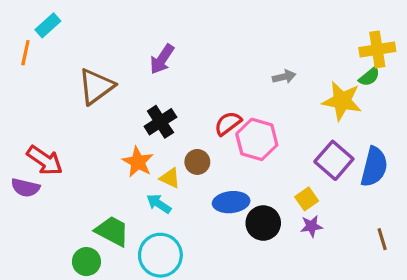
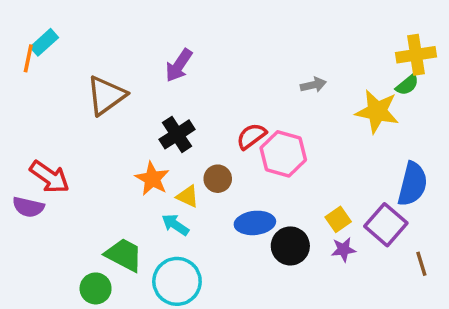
cyan rectangle: (48, 25) -> (44, 42), moved
purple square: (334, 160) -> (386, 225), moved

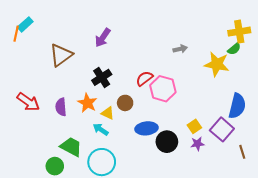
purple semicircle: (28, 207) -> (61, 107), moved, turned 72

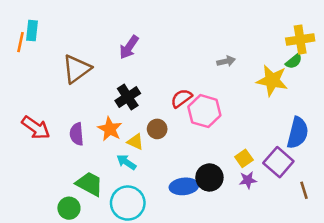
cyan rectangle: (25, 24) -> (32, 31), turned -42
blue ellipse: (146, 128) -> (184, 186), moved

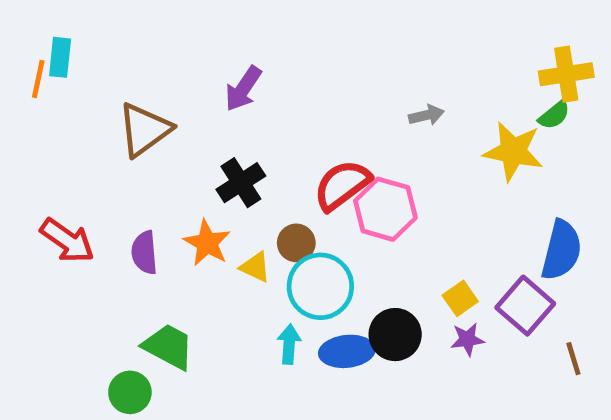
red semicircle: (181, 98) -> (342, 185), size x1.4
cyan arrow: (126, 162) -> (289, 344), moved, turned 60
cyan circle: (128, 203) -> (320, 286), moved

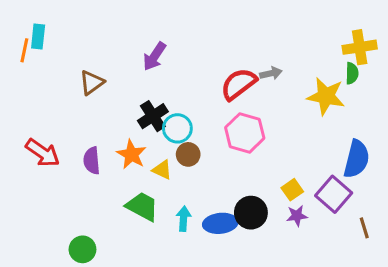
green semicircle: (554, 115) -> (352, 73), turned -50
brown triangle: (144, 130) -> (92, 82), size x0.7
red semicircle: (342, 185) -> (239, 84), moved
cyan circle: (320, 286) -> (177, 128), moved, size x0.7
green trapezoid: (169, 347) -> (142, 206), moved

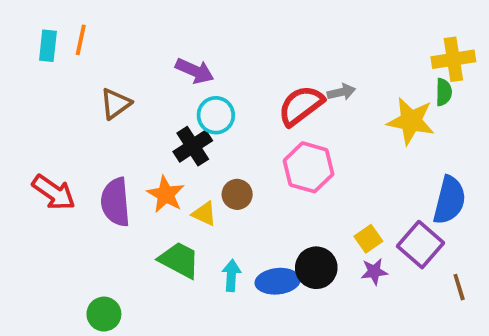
orange line: (24, 50) -> (81, 40), moved
purple arrow: (154, 56) -> (195, 71), turned -100
cyan circle: (177, 128) -> (216, 115), moved
purple semicircle: (92, 161) -> (115, 202), size x1.4

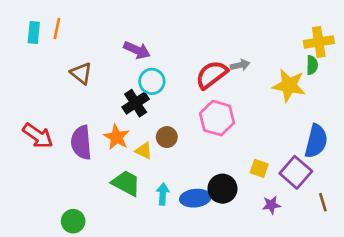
brown triangle: (115, 104) -> (81, 73), turned -45
yellow square: (368, 239) -> (259, 168), turned -36
purple star: (374, 272) -> (271, 205), moved

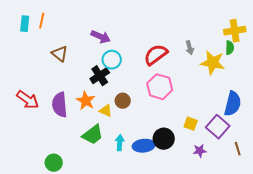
gray arrow: (240, 65) -> (190, 48), moved, turned 88
green trapezoid: (126, 183) -> (93, 135), turned 115

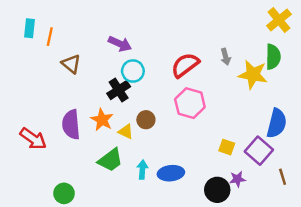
orange line: (42, 21) -> (50, 37), moved
yellow cross: (235, 31) -> (279, 20), moved, turned -30
green semicircle: (230, 48) -> (273, 57), size x1.5
red arrow: (28, 100) -> (33, 139), moved
black circle: (164, 139) -> (217, 190), moved

